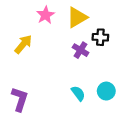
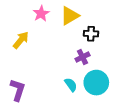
purple cross: (81, 50) -> (82, 57), moved, turned 32
cyan circle: (106, 91) -> (96, 83), size x1.5

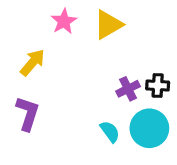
black cross: (91, 34) -> (158, 85), moved
purple L-shape: (18, 90) -> (28, 113), moved

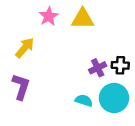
yellow triangle: (108, 25) -> (83, 19), turned 30
cyan semicircle: (110, 132) -> (84, 100), turned -36

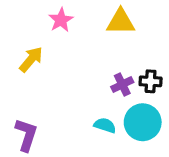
yellow triangle: (83, 19) -> (121, 22), moved
purple L-shape: (21, 87) -> (26, 135), moved

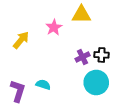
pink star: (61, 20) -> (54, 27), moved
cyan semicircle: (105, 125) -> (43, 85), moved

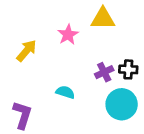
cyan semicircle: (43, 85) -> (65, 92), moved

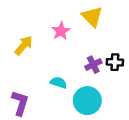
yellow triangle: (103, 19) -> (92, 17), turned 45
cyan circle: (122, 104) -> (87, 101), moved

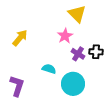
pink star: (61, 31) -> (65, 36), moved
purple cross: (93, 65) -> (78, 54), turned -32

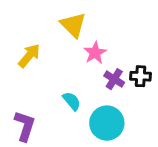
yellow triangle: (77, 14) -> (73, 25), moved
cyan semicircle: (49, 69) -> (72, 101), turned 32

